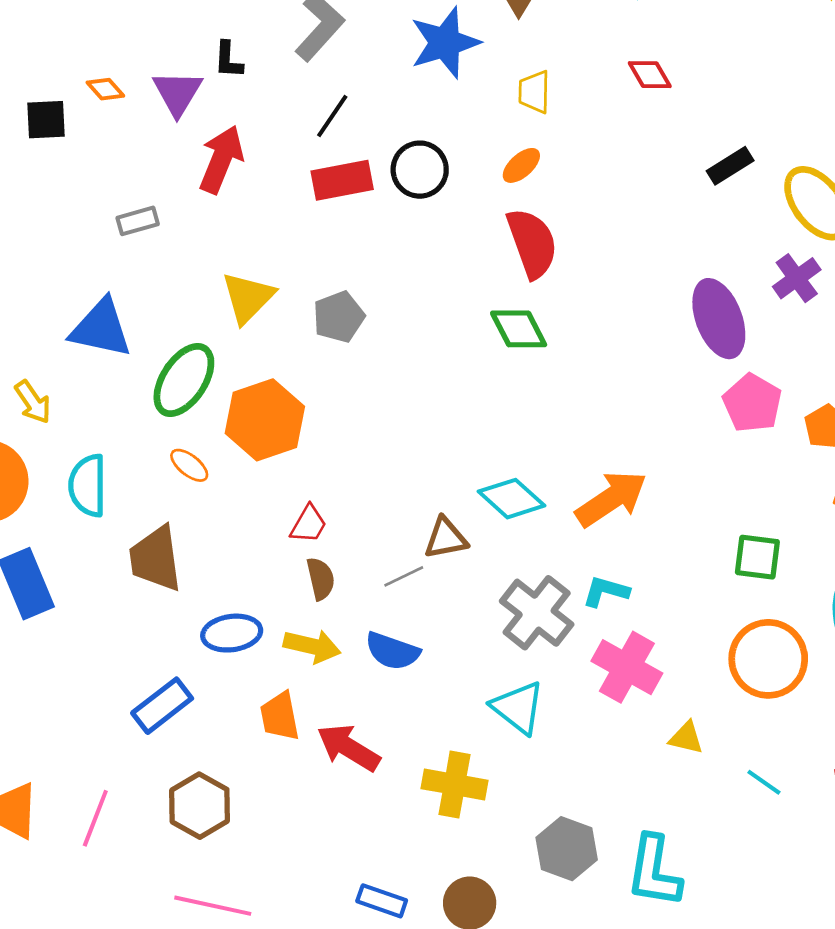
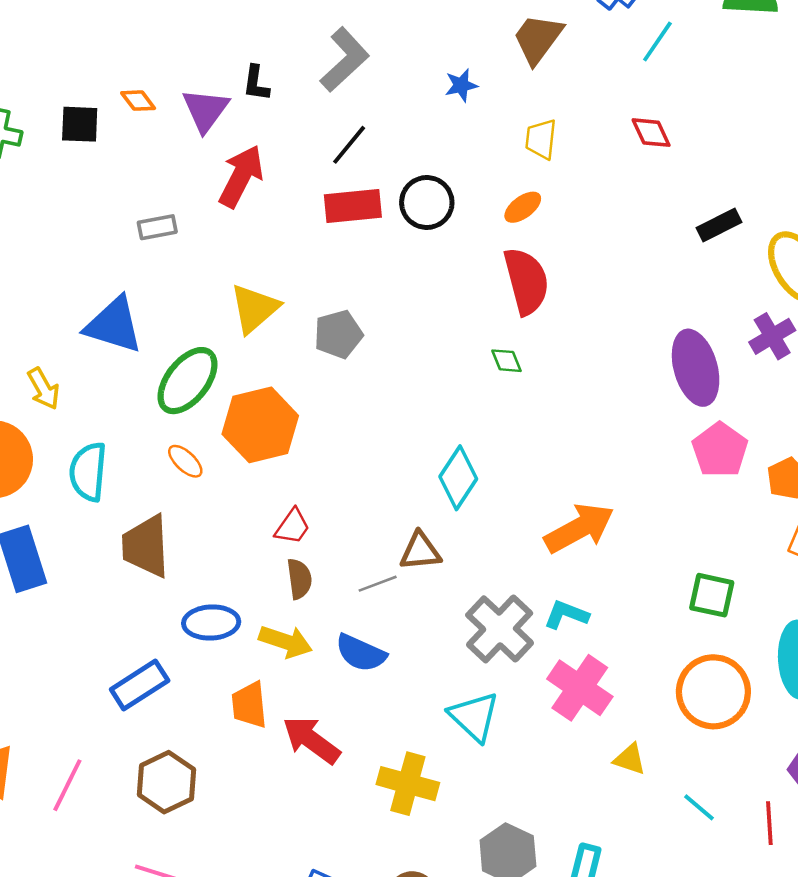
blue star: (445, 43) -> (461, 85), size x0.5
green diamond: (519, 329) -> (506, 361), size x0.6
cyan diamond: (512, 499) -> (458, 478), moved, turned 76

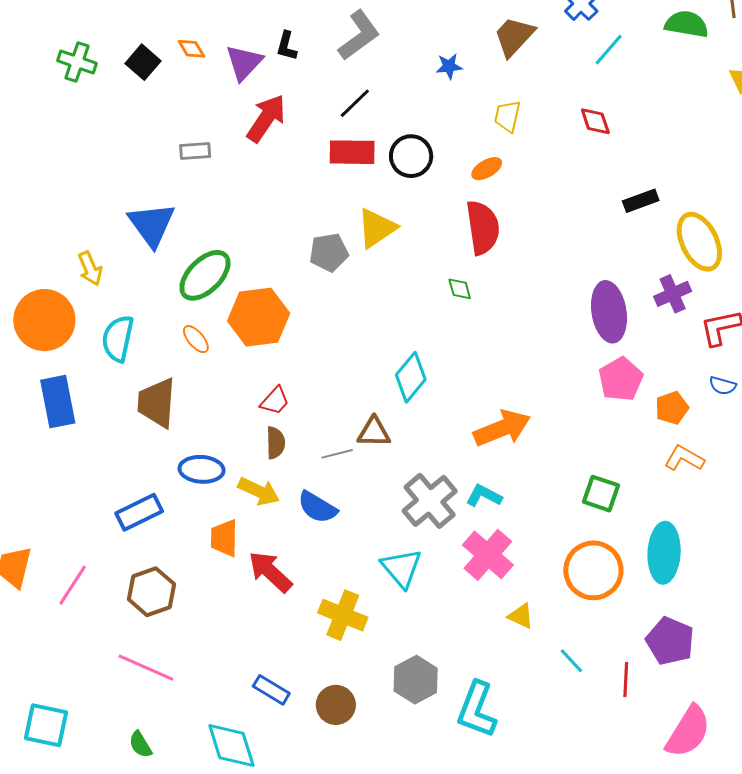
black square: (80, 124) -> (143, 62), turned 32
yellow triangle: (254, 308) -> (377, 228), moved
blue triangle: (114, 325) -> (152, 225), turned 30

